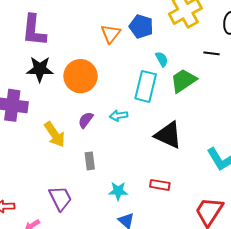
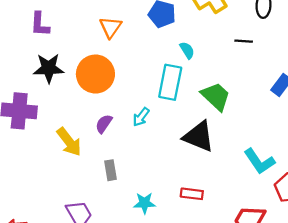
purple L-shape: (34, 30) -> (40, 24), size x0.7
orange triangle: (111, 34) -> (111, 27), moved
green trapezoid: (183, 81) -> (216, 96), moved, turned 80
cyan arrow: (119, 116) -> (141, 117), turned -42

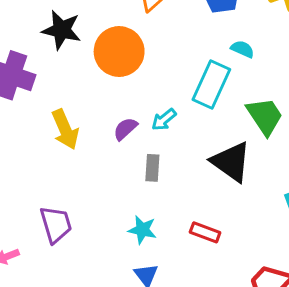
cyan semicircle: (187, 50) -> (242, 49), turned -48
purple semicircle: (104, 124) -> (125, 129), moved
gray rectangle: (111, 170) -> (152, 168), moved

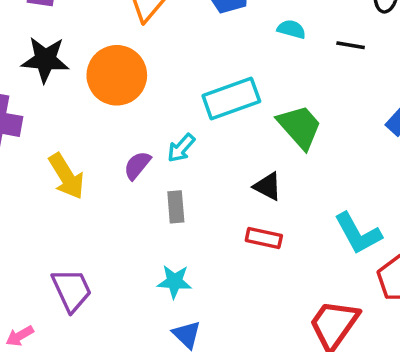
cyan semicircle: (242, 49) -> (291, 29), moved
cyan rectangle: (211, 85) -> (231, 99), turned 54
black triangle: (231, 162) -> (268, 186), size x0.6
red rectangle: (205, 232) -> (264, 238), moved

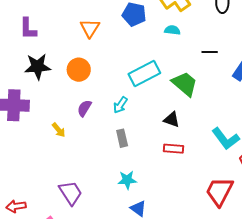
black line: (351, 45) -> (210, 52), moved
orange circle: (117, 75) -> (79, 70), size x0.7
purple semicircle: (137, 165) -> (84, 108), moved
yellow arrow: (66, 176) -> (59, 130), size x0.6

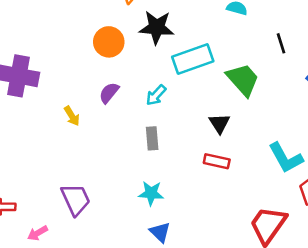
black line: (210, 52) -> (281, 43), turned 63
black star: (38, 67) -> (157, 27), moved
black triangle: (172, 120) -> (219, 123), turned 30

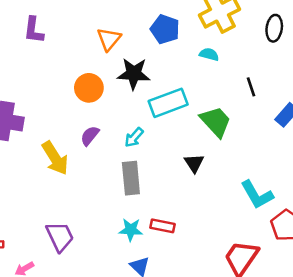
yellow arrow: (72, 116) -> (55, 158), size x1.8
gray rectangle: (152, 138) -> (131, 178), size x1.5
red rectangle: (217, 161) -> (162, 226), moved

